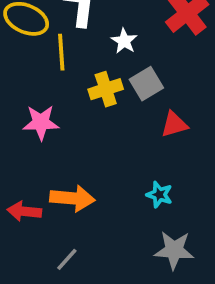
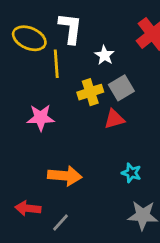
red triangle: (174, 124) -> (114, 119), moved
red arrow: (24, 211) -> (28, 208), moved

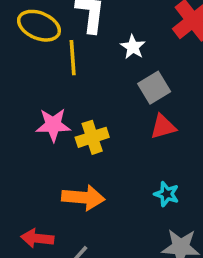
yellow cross: (90, 92) -> (92, 137), moved
red triangle: (114, 119) -> (163, 127), moved

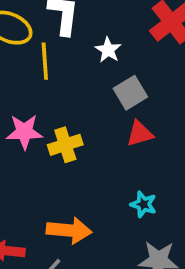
orange arrow: (83, 198) -> (69, 230), moved

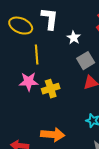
yellow line: (45, 61) -> (37, 55), moved

